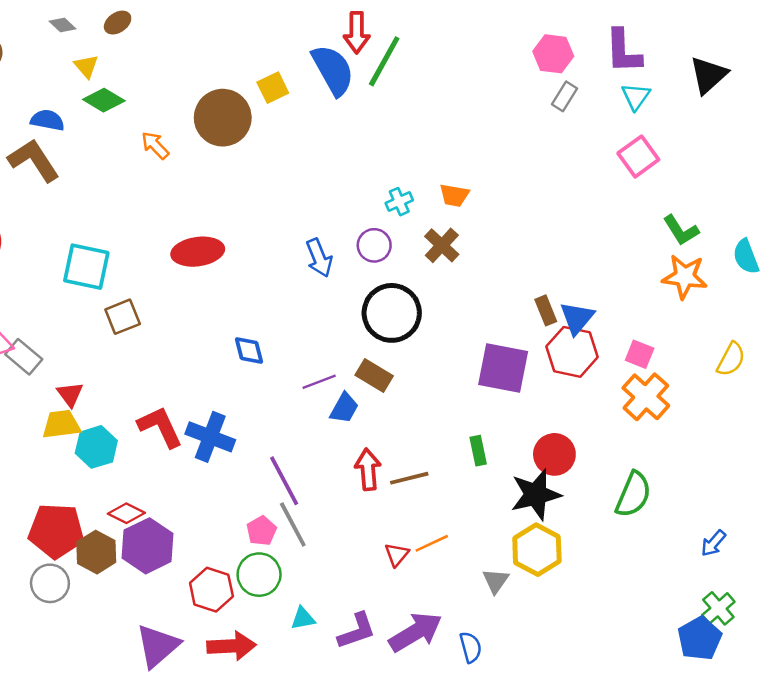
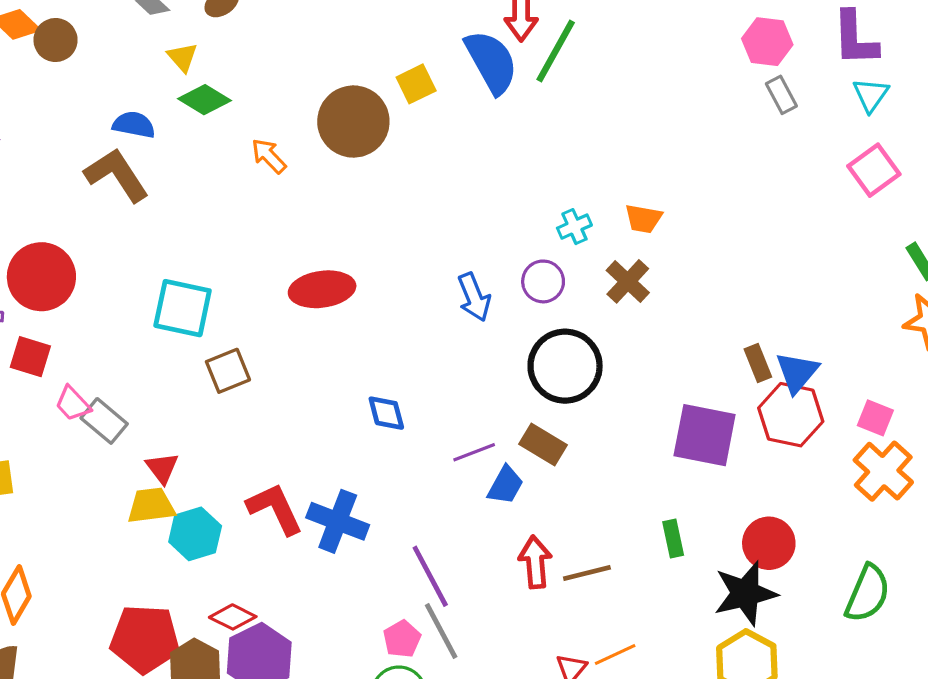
gray rectangle: (564, 96) -> (781, 95), turned -60

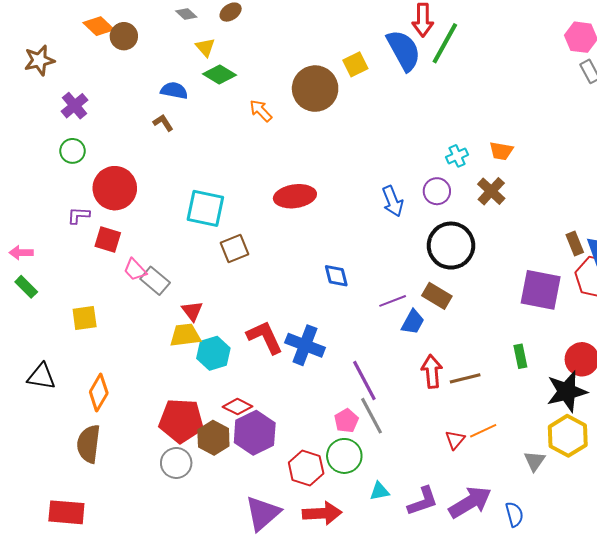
brown L-shape: (117, 175) -> (163, 123), size x0.5

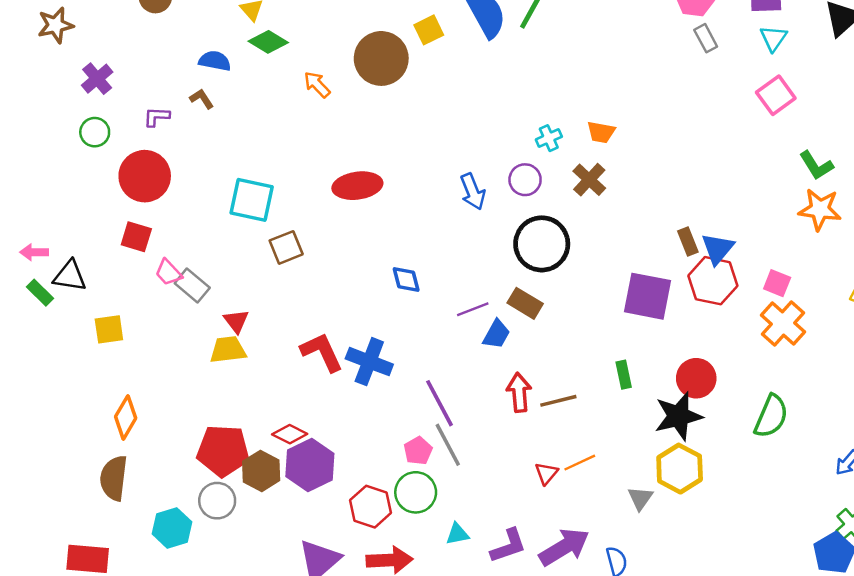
purple L-shape: (79, 215) -> (157, 117), moved
cyan hexagon: (213, 353) -> (172, 528), moved
black triangle: (41, 376) -> (70, 276), moved

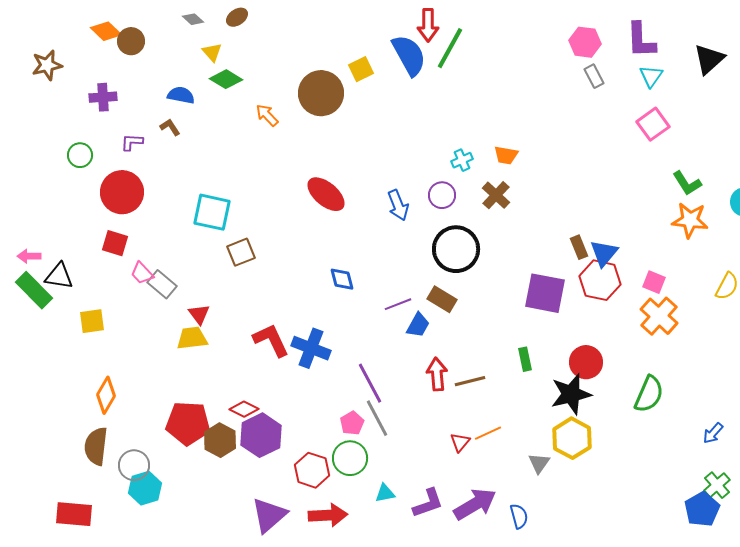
purple cross: (97, 79) -> (103, 97), moved, turned 36
red ellipse: (357, 186) -> (326, 194), moved, turned 48
green rectangle: (40, 293) -> (34, 290), size x1.6
gray circle: (217, 501) -> (134, 465), moved

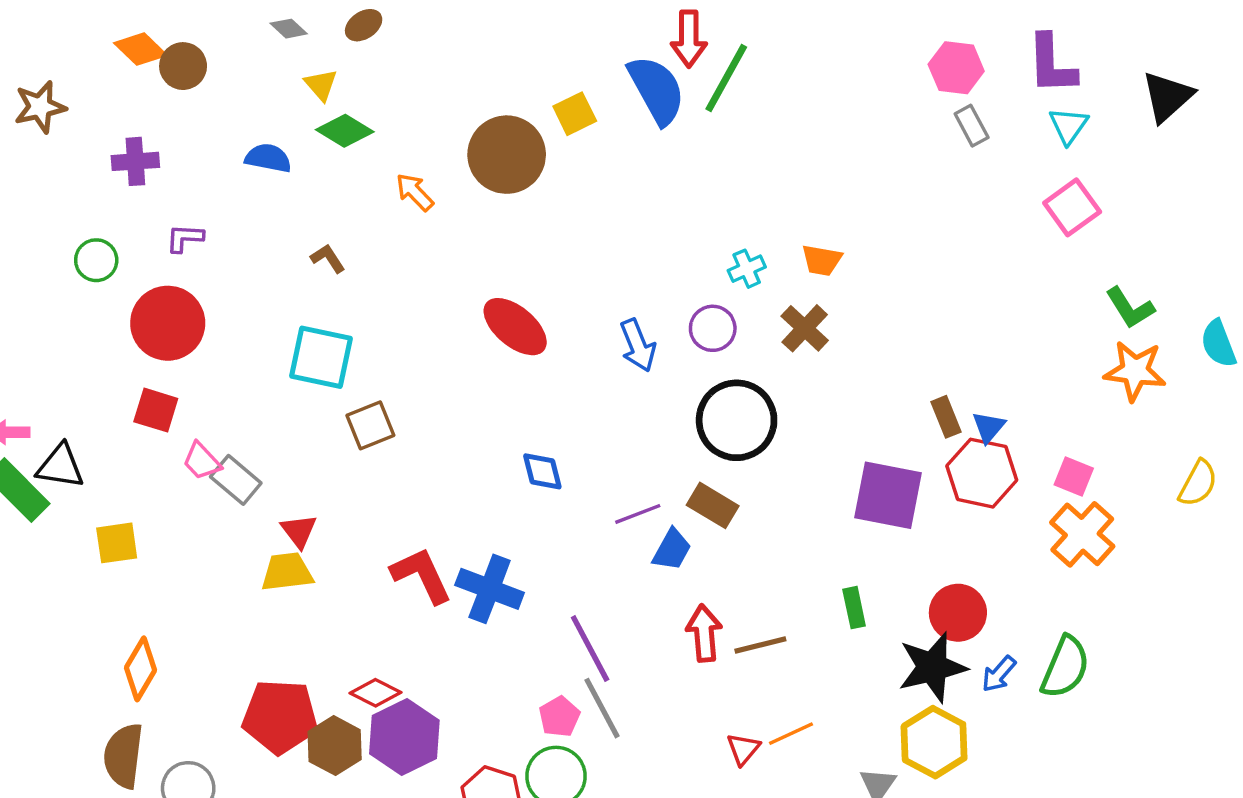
brown L-shape: (170, 127) -> (328, 258), moved
blue triangle: (604, 253) -> (989, 427), size x0.7
blue arrow: (713, 433) -> (999, 674), moved

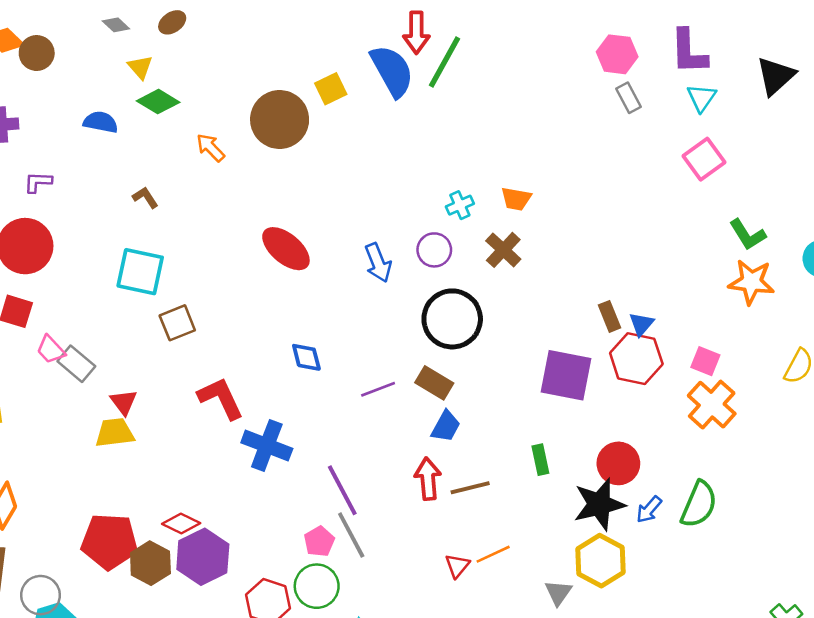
blue trapezoid: (672, 550) -> (446, 426), moved
red L-shape: (421, 575) -> (221, 398), moved

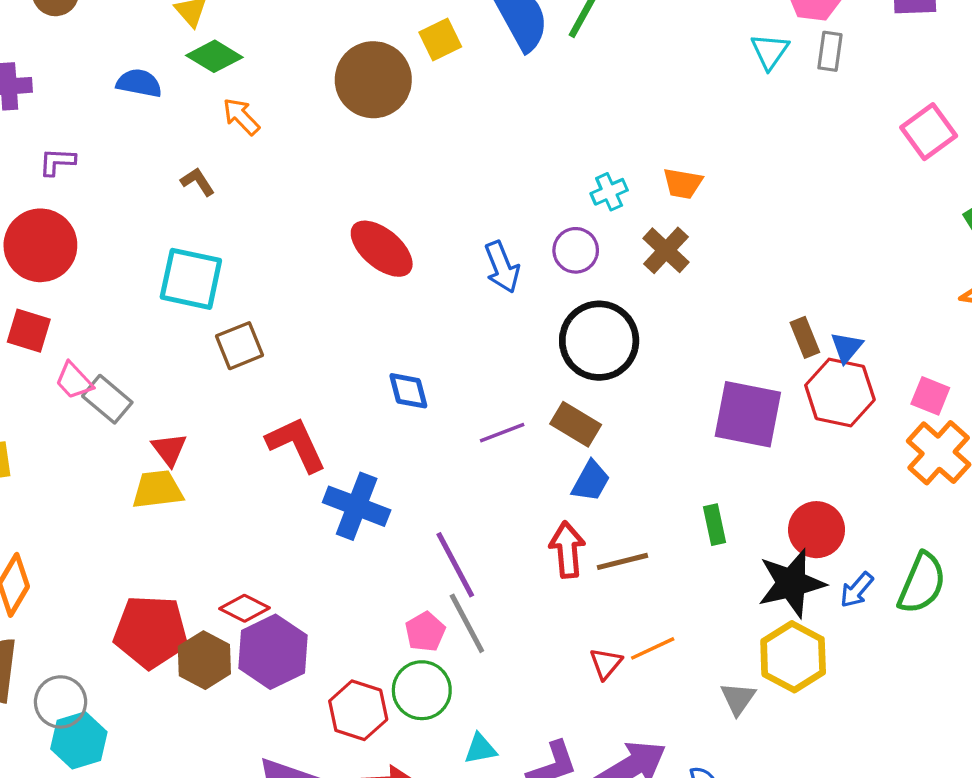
gray rectangle: (629, 98) -> (830, 51), turned 36
cyan triangle: (701, 98) -> (770, 51), moved
orange arrow: (211, 148) -> (241, 117), moved

